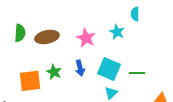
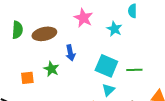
pink star: (86, 38) -> (83, 18), moved
blue arrow: (80, 68) -> (70, 53), moved
orange square: (30, 81) -> (27, 78), size x0.6

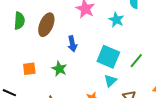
brown ellipse: (44, 34) -> (46, 25), turned -55
green star: (51, 69) -> (59, 69), moved
green line: (134, 70) -> (136, 61), turned -49

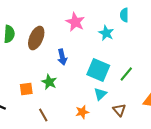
orange square: (29, 69) -> (26, 89), moved

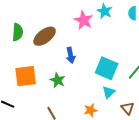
cyan star: (106, 33) -> (105, 11), moved
brown ellipse: (36, 38) -> (45, 36), turned 30
orange square: (26, 89) -> (26, 76), moved, size x1.6

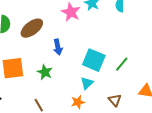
cyan triangle: (109, 92) -> (87, 83), moved

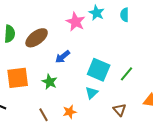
blue arrow: (58, 47) -> (63, 57), turned 63
orange star: (78, 102) -> (70, 112), moved

